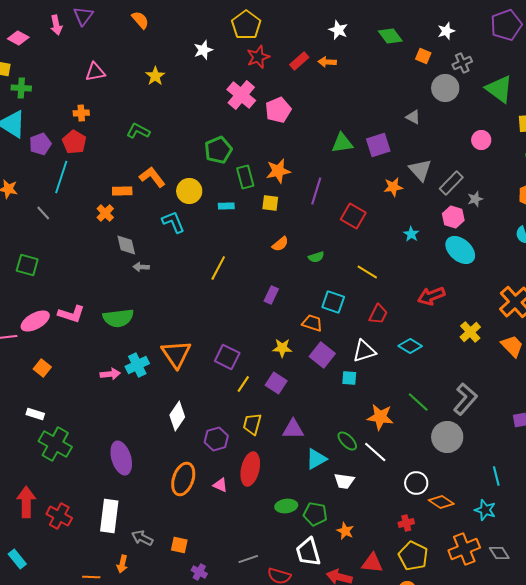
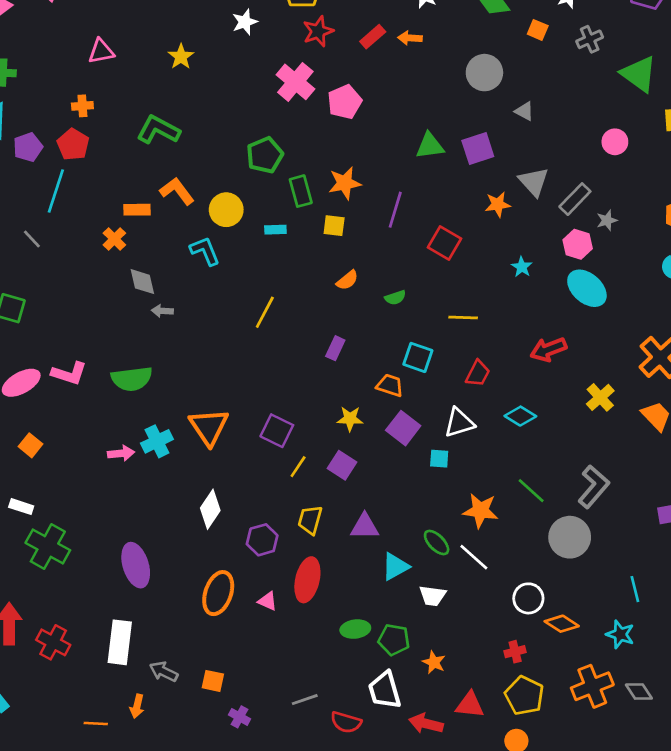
gray circle: (445, 88) -> (484, 73), moved
green L-shape: (138, 131) -> (158, 130), size x1.4
yellow line: (367, 272) -> (463, 318), turned -30

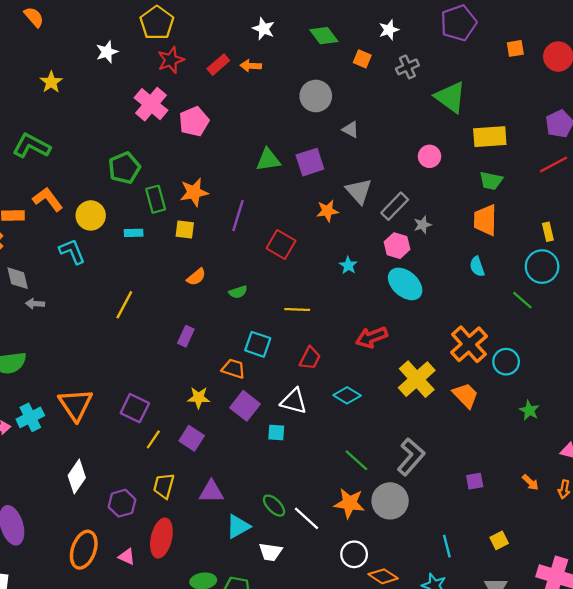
yellow cross: (600, 397) -> (417, 379), size x1.5
white triangle: (459, 423) -> (294, 401), turned 32
orange star: (480, 511) -> (349, 503), moved

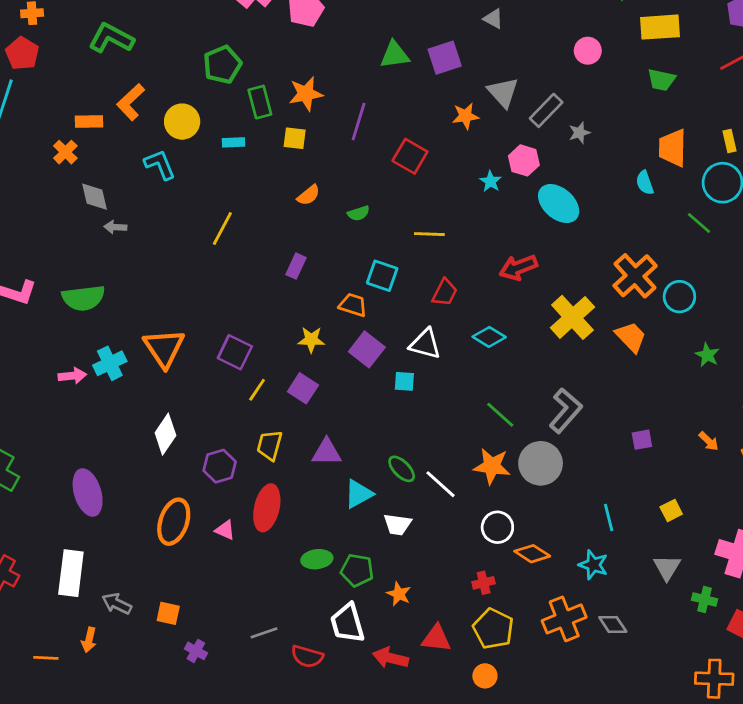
orange L-shape: (48, 199) -> (131, 102), turned -96
orange trapezoid: (485, 220) -> (673, 148), moved
pink hexagon: (397, 246) -> (524, 160), moved

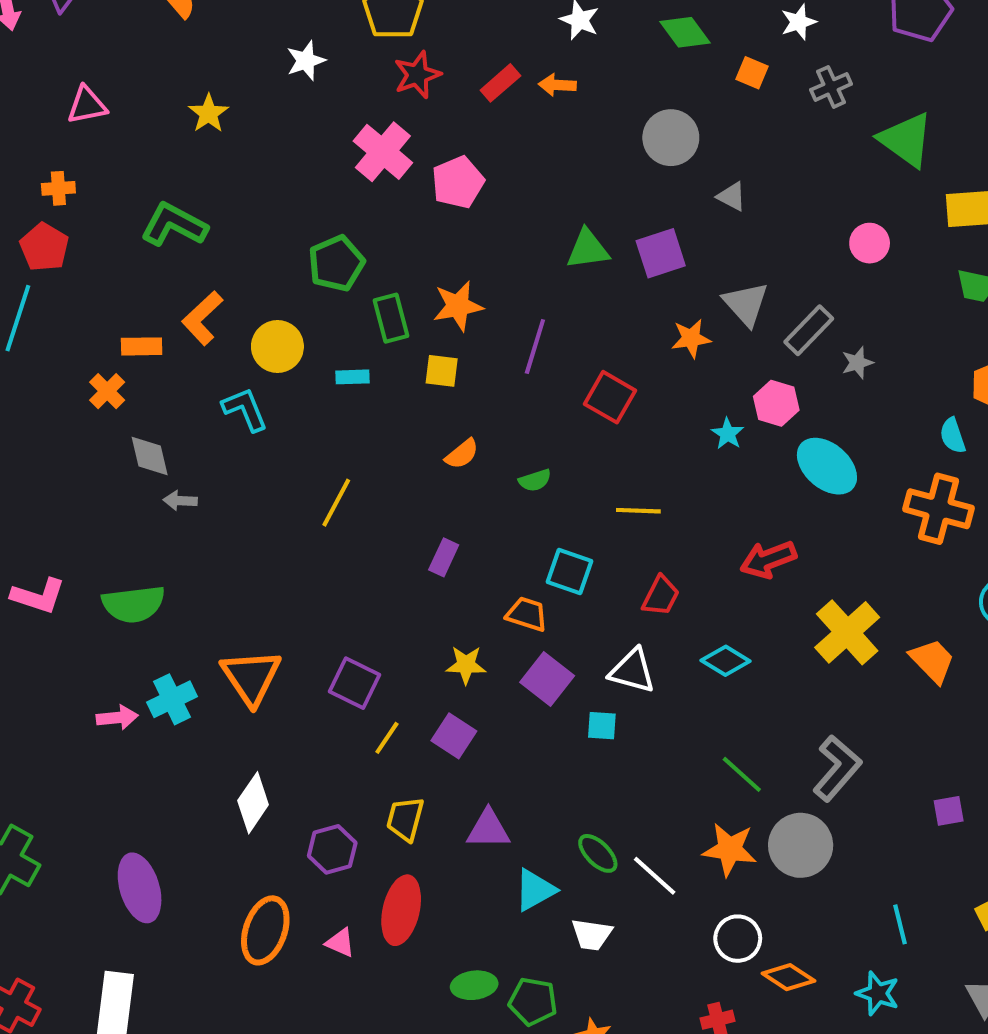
orange cross: (635, 276) -> (938, 509), moved, turned -33

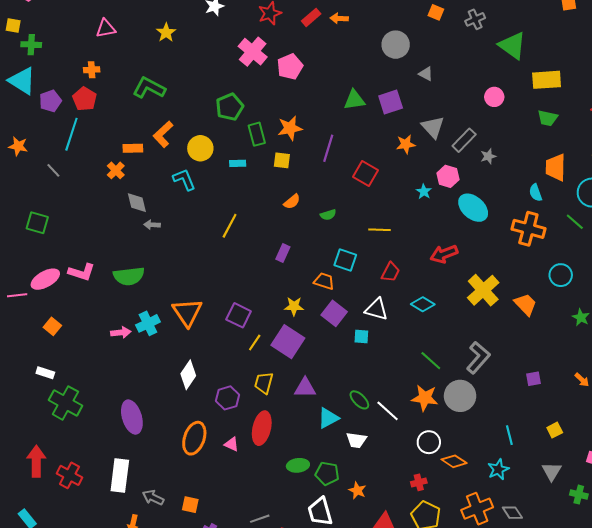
purple square: (454, 736) -> (288, 342), size x1.5
cyan star: (878, 993) -> (498, 469), turned 30

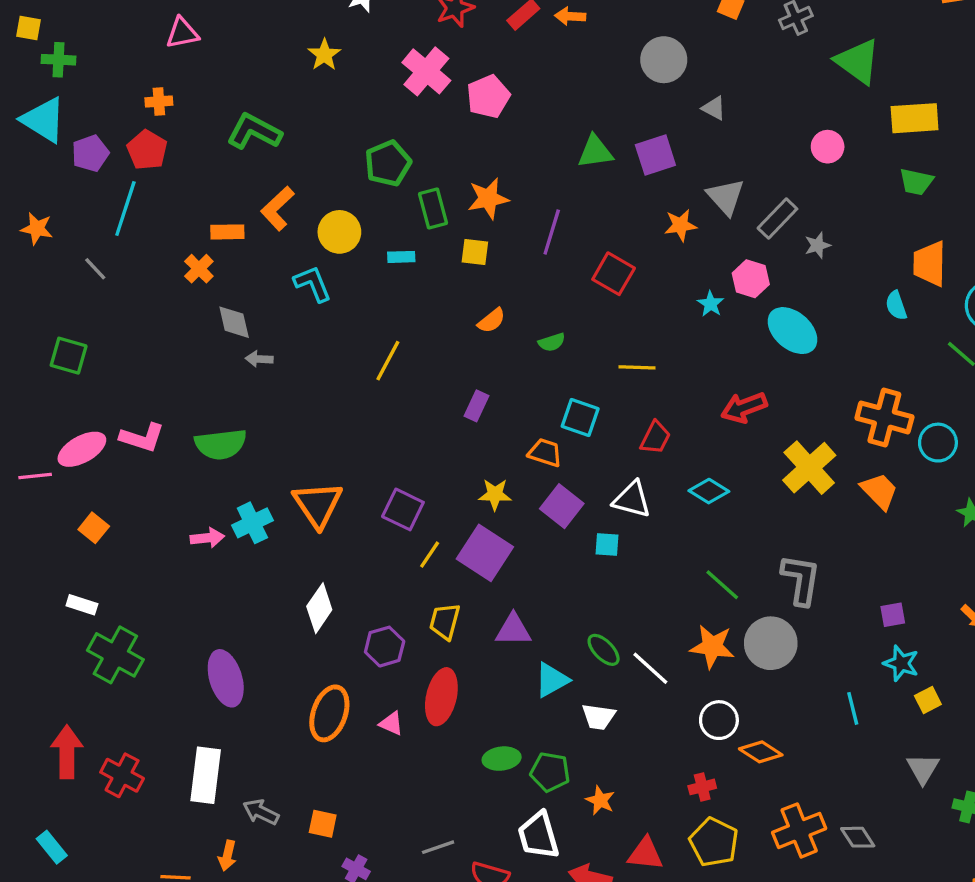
yellow star: (166, 33) -> (324, 55), moved
orange cross: (528, 229) -> (884, 417), moved
gray L-shape: (478, 358) -> (801, 580), turned -32
cyan star: (498, 469) -> (901, 663), moved, turned -30

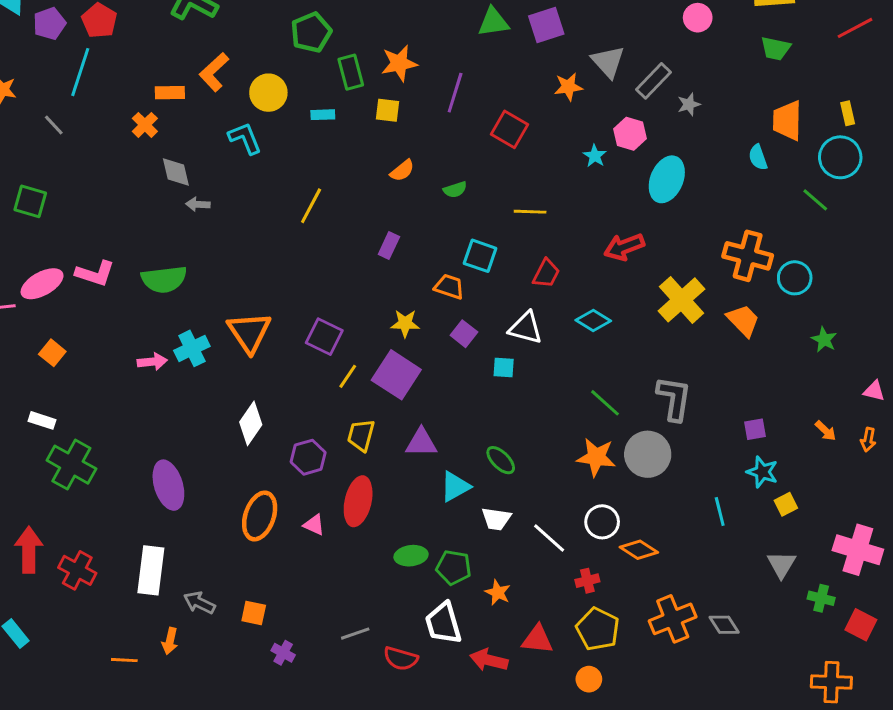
cyan ellipse: (792, 331) -> (667, 179), turned 72
purple square: (562, 506) -> (464, 334), size x0.7
white line: (650, 668) -> (549, 538), moved

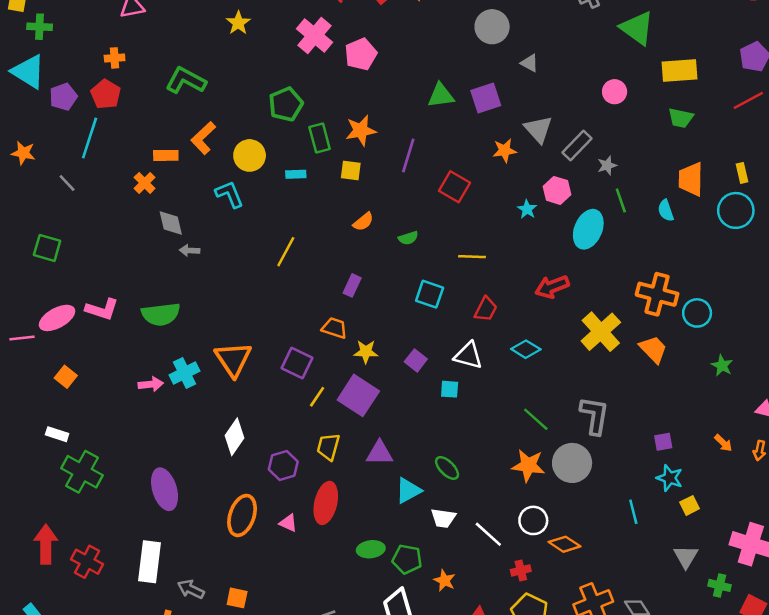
green line: (815, 200) -> (621, 200), moved, turned 30
orange trapezoid: (449, 287) -> (335, 328), moved

